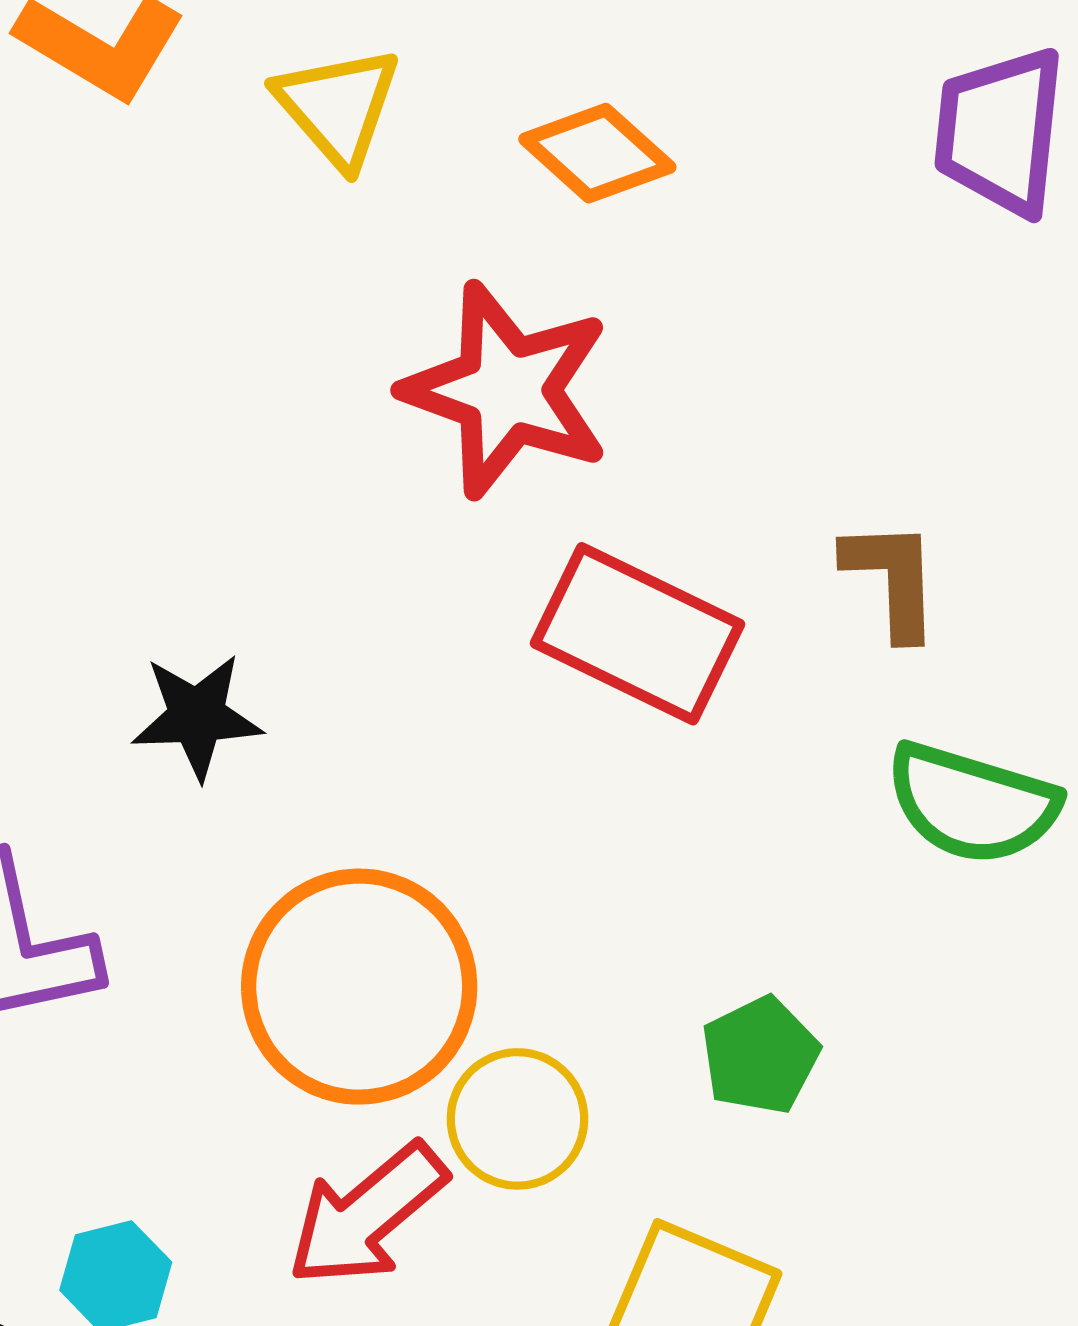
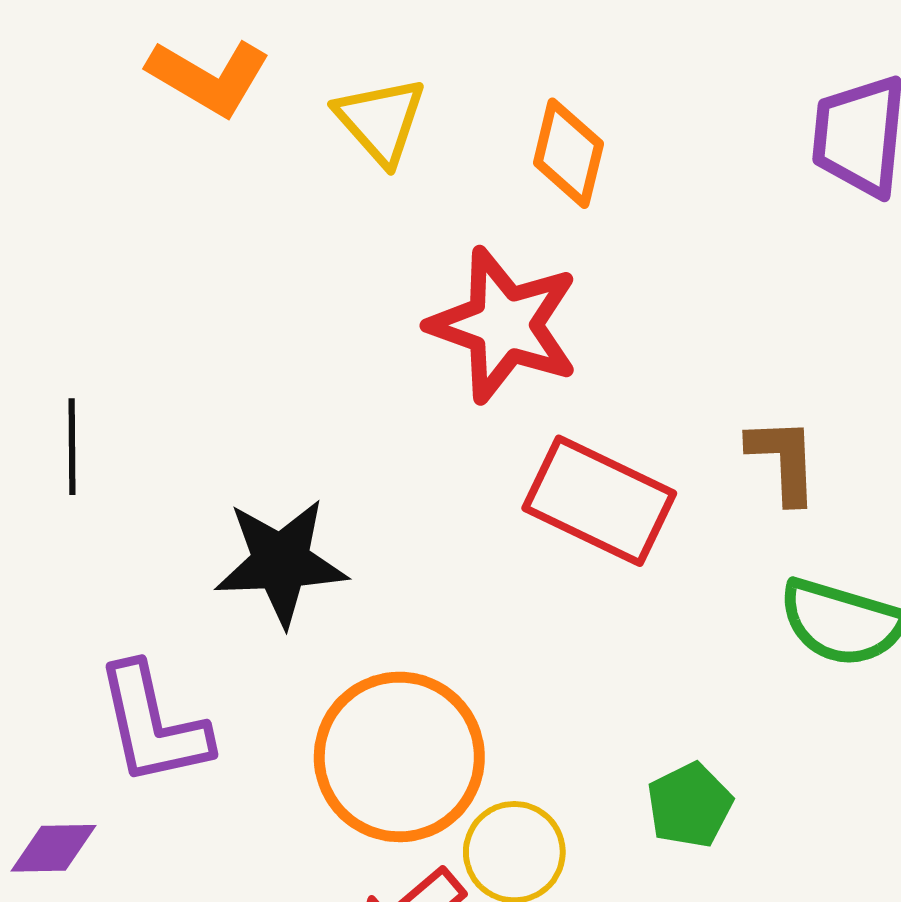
orange diamond: (597, 153) -> (568, 153), turned 62
black star: (197, 716) -> (281, 562), size x1.4

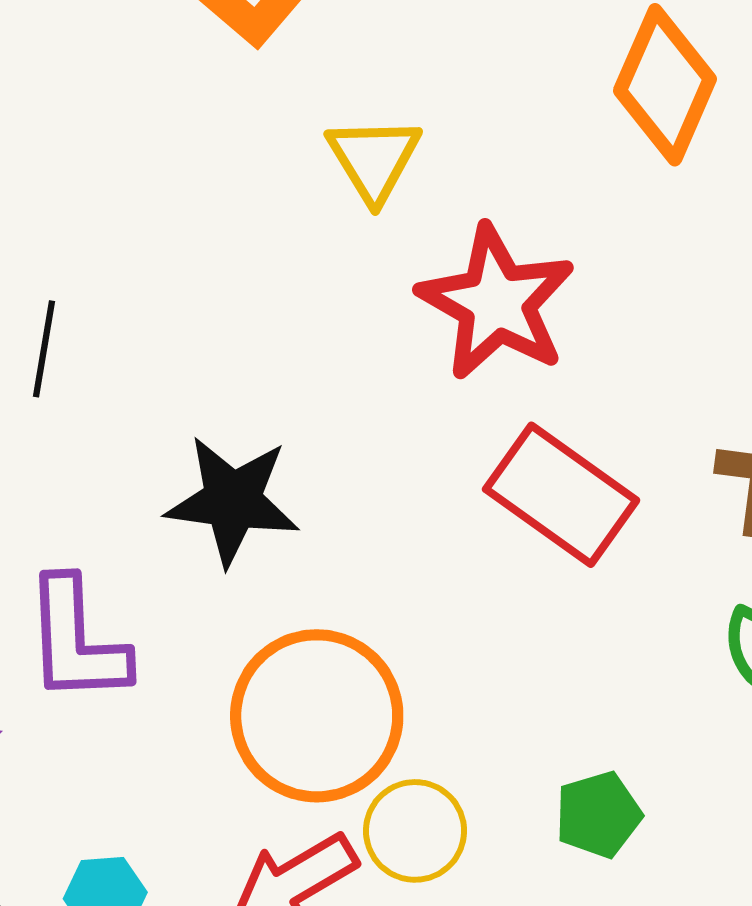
yellow triangle: (381, 121) -> (374, 159), moved
orange diamond: (568, 153) -> (665, 85), moved, size x1.4

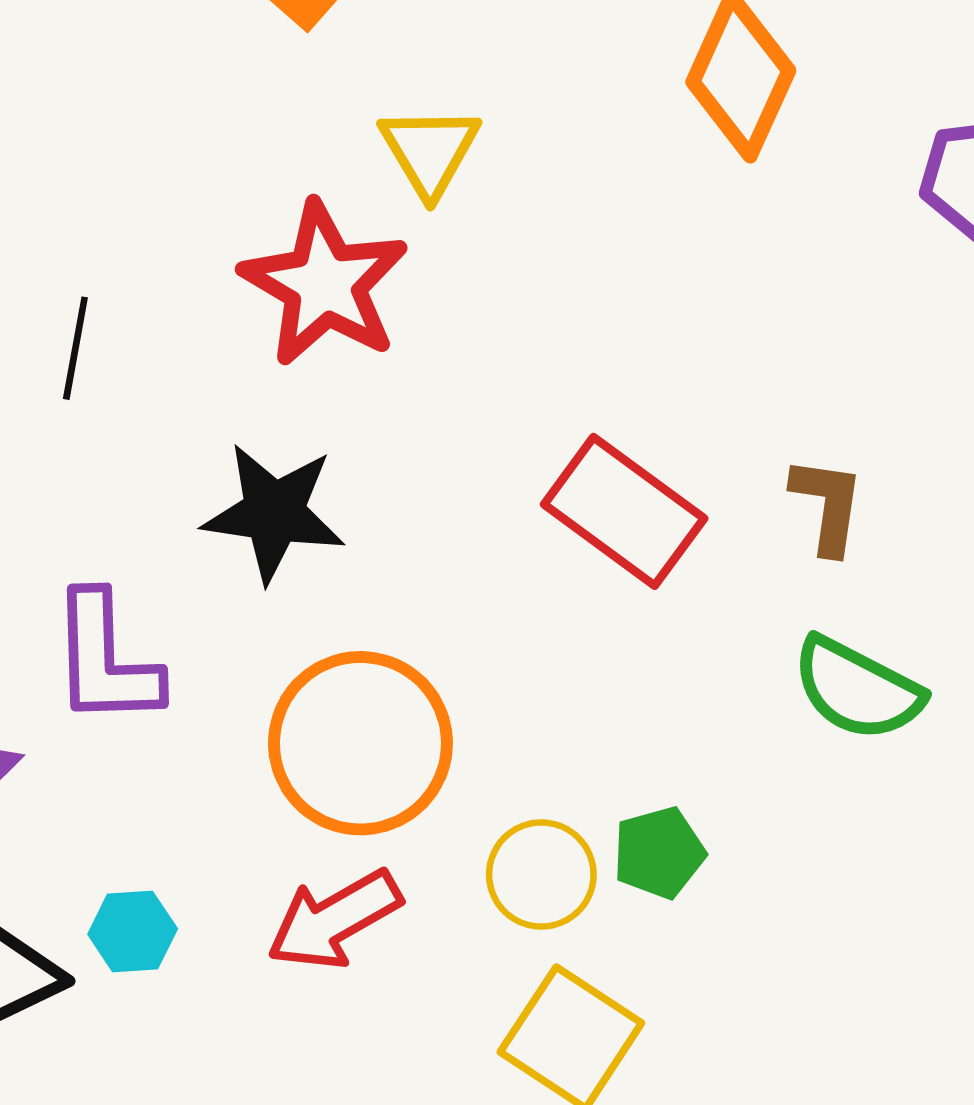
red star: (496, 303) -> (325, 284), moved
yellow circle: (415, 831) -> (541, 875), moved

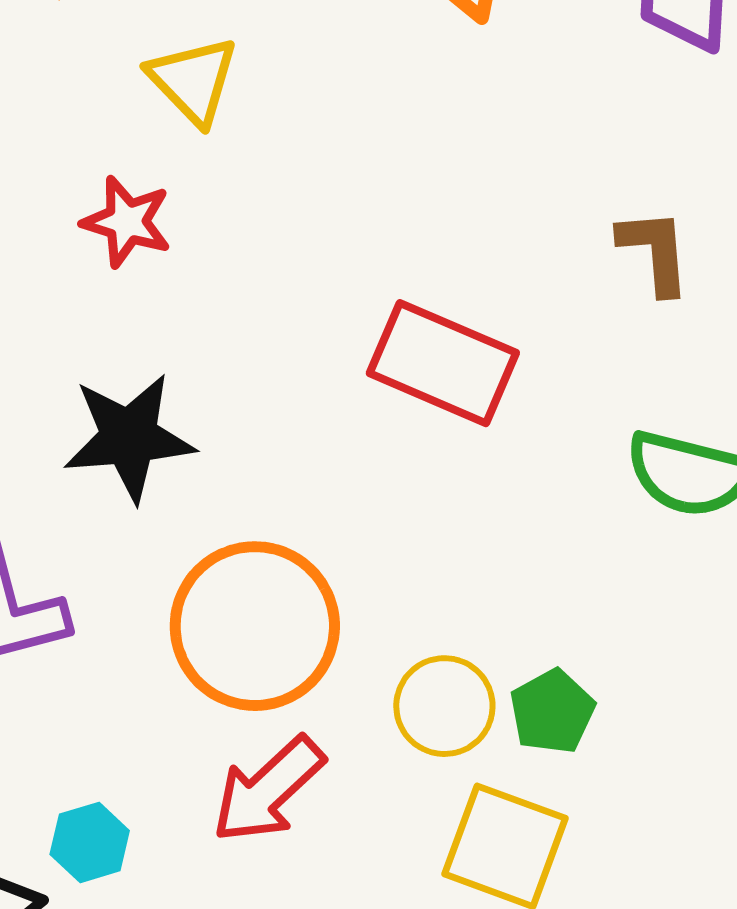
red star: (325, 284) -> (127, 222), size x0.6
brown L-shape: (828, 505) -> (655, 251), moved
green pentagon: (659, 853) -> (552, 711), moved

